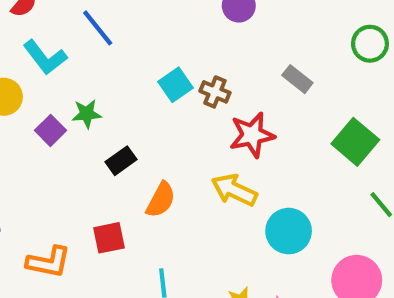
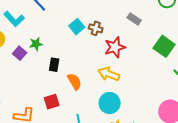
black rectangle: (121, 161) -> (54, 65), turned -40
orange semicircle: (161, 200) -> (74, 82), turned -54
cyan circle: (289, 231) -> (110, 103), moved

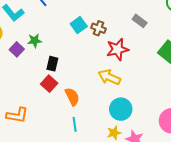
orange semicircle: (74, 82) -> (72, 97), moved
red square: (52, 102) -> (49, 84), moved, turned -35
cyan circle: (110, 103) -> (121, 109), moved

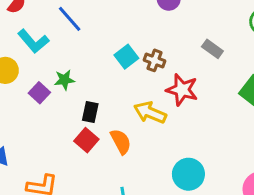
red star: (117, 49) -> (182, 90), turned 30
yellow arrow: (109, 77) -> (150, 113), moved
orange semicircle: (72, 97) -> (121, 142), moved

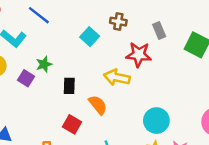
gray rectangle: (212, 49) -> (159, 31), moved, turned 42
brown cross: (155, 60) -> (118, 22), moved
red square: (86, 140) -> (72, 124), moved

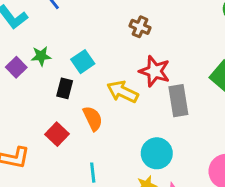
gray rectangle: (159, 31) -> (178, 101), moved, size x1.5
cyan square: (90, 37) -> (83, 62), moved

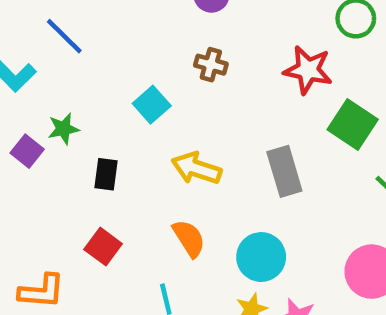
cyan square: (83, 62) -> (152, 105), moved
red star: (155, 71) -> (308, 70), moved
orange semicircle: (93, 118) -> (189, 238), moved

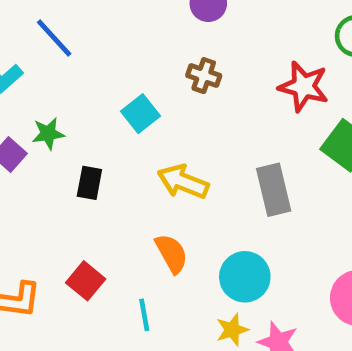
red square: (103, 247) -> (86, 281), moved

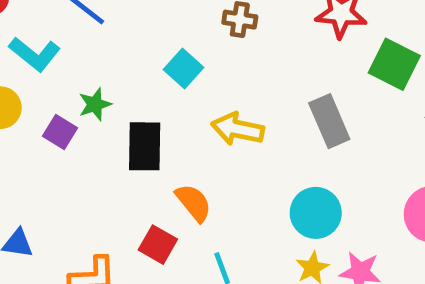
black rectangle: (89, 183) -> (145, 146), size x1.5
orange semicircle: (171, 253) -> (194, 203), moved

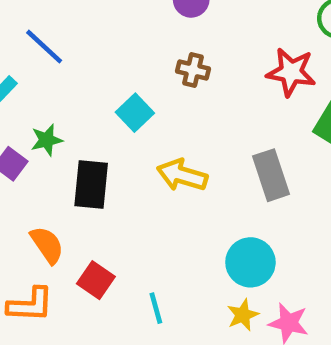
orange semicircle: (194, 203) -> (47, 245), moved

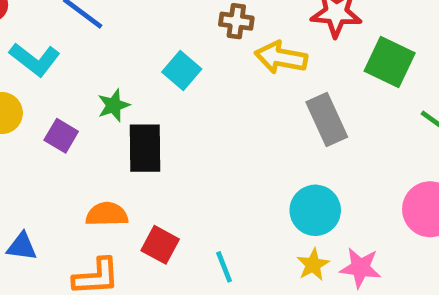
green star: (47, 140) -> (114, 105), moved
yellow arrow: (182, 175) -> (281, 57), moved
orange semicircle: (47, 245) -> (107, 214), turned -51

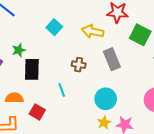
brown cross: (236, 21) -> (79, 65), moved
cyan square: (182, 71) -> (54, 27), moved
cyan line: (224, 267) -> (62, 90), moved

